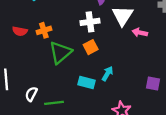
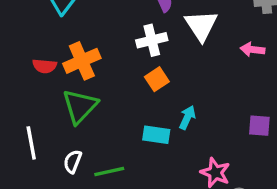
orange cross: (44, 30) -> (82, 61), size x1.5
pink arrow: (140, 32) -> (252, 49), moved
green triangle: (60, 52) -> (80, 106), moved

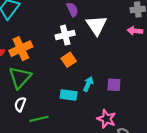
pink arrow: (252, 49) -> (135, 31), moved
purple square: (259, 126) -> (114, 85), moved
white semicircle: (73, 162) -> (20, 104), moved

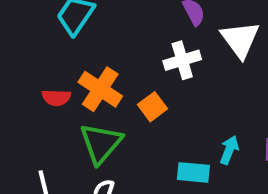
orange cross: (21, 49) -> (100, 89), turned -30
orange square: (69, 60) -> (153, 107), moved

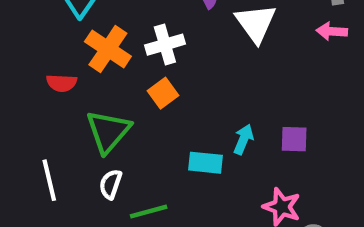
white cross: (182, 60) -> (165, 45), moved
orange cross: (100, 89) -> (108, 49), moved

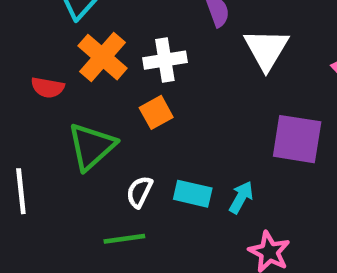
cyan arrow: (243, 139) -> (241, 197), moved
purple square: (294, 139) -> (297, 139), moved, size x1.6
white semicircle: (111, 184) -> (139, 192), moved

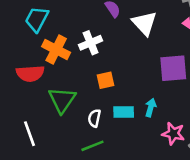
red semicircle: (48, 88) -> (30, 74), size x1.5
orange square: (156, 112) -> (106, 80), moved, turned 30

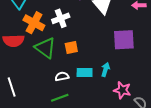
green triangle: (62, 100) -> (45, 48), moved, turned -30
white semicircle: (94, 118) -> (62, 76), turned 64

